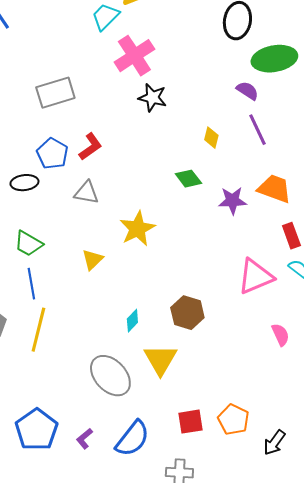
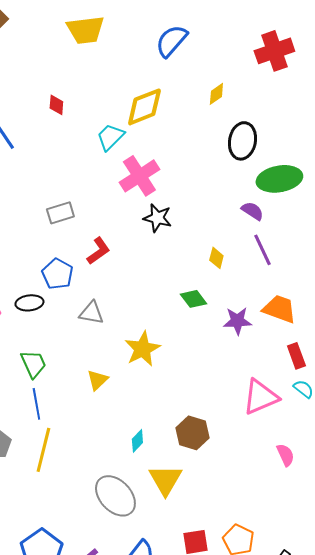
gray rectangle: (55, 93) -> (60, 213), size x0.7
red L-shape: (90, 147) -> (98, 251), moved
green trapezoid: (28, 244) -> (33, 364), turned -144

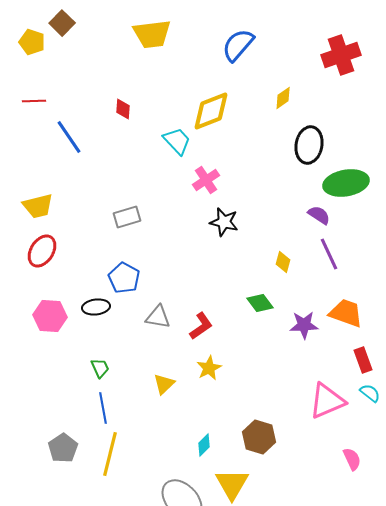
cyan trapezoid: (110, 137) -> (177, 141), turned 92
pink cross: (139, 176) -> (206, 180), size x0.7
red L-shape: (98, 251) -> (201, 326), moved
yellow star: (142, 349) -> (209, 368), moved, size x0.7
green trapezoid: (33, 364) -> (100, 368), size x0.7

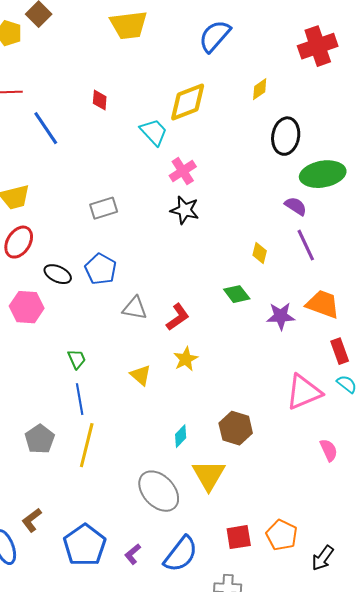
black star: (224, 222) -> (185, 210), moved
black ellipse: (96, 307) -> (58, 274), moved, turned 32
yellow triangle: (164, 384) -> (141, 375), turned -35

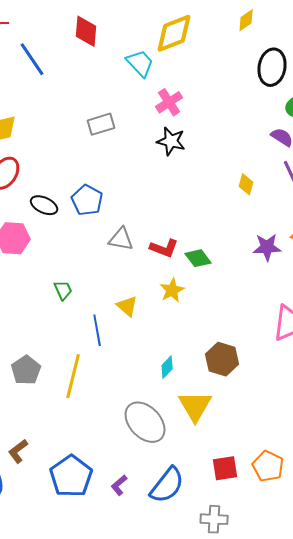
red diamond: (100, 100) -> (86, 31), size x1.5
gray rectangle: (104, 208) -> (101, 124), moved
green diamond: (237, 294) -> (198, 258), moved
red L-shape: (178, 317) -> (164, 248), turned 56
blue line: (80, 399) -> (97, 330), moved

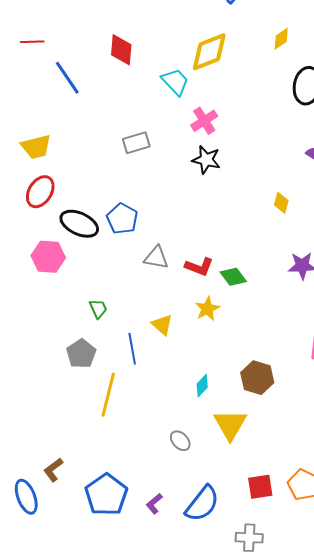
black ellipse: (44, 205) -> (79, 224), size x1.4
gray pentagon: (26, 370) -> (81, 354), moved
gray ellipse: (145, 422) -> (180, 441), size x0.5

